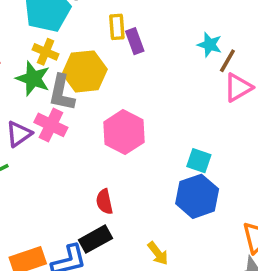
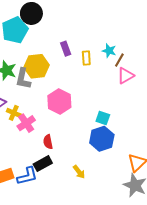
yellow rectangle: (117, 27) -> (86, 58), moved
yellow cross: (46, 52) -> (14, 113), moved
pink cross: (51, 125) -> (26, 123), moved, turned 30

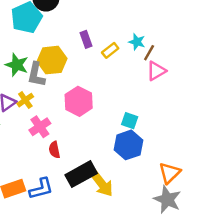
yellow rectangle: (86, 58) -> (110, 50), turned 56
yellow cross: (14, 113) -> (25, 100), moved, turned 32
red semicircle: (48, 142) -> (54, 150), moved
black rectangle: (43, 164) -> (81, 174), moved, size x1.4
yellow arrow: (79, 172) -> (102, 184), size x1.6

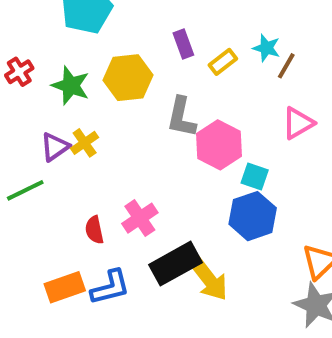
pink triangle: (156, 71) -> (298, 123), moved
gray L-shape: (36, 75) -> (181, 117), moved
pink hexagon: (79, 101) -> (219, 145), moved
pink cross: (40, 127) -> (140, 218), moved
red semicircle: (54, 150) -> (94, 230), moved

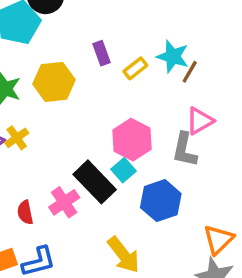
cyan star: (266, 48) -> (173, 56), size x1.4
gray L-shape: (181, 117) -> (185, 150), moved
cyan square: (255, 177) -> (124, 170), moved, turned 30
black rectangle: (175, 264) -> (95, 182), moved, turned 75

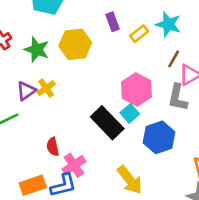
brown line: (190, 72) -> (174, 59), moved
pink cross: (64, 202) -> (74, 165), moved

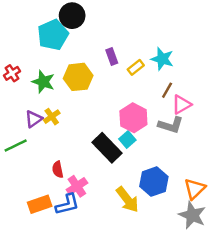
gray L-shape: (178, 97) -> (171, 125), turned -85
blue hexagon: (159, 137) -> (154, 182), moved

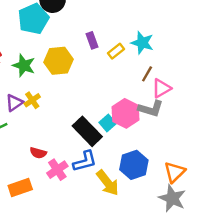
pink hexagon: (133, 118) -> (126, 113), moved
red semicircle: (58, 169) -> (38, 153), turned -63
blue L-shape: (67, 204) -> (85, 161), moved

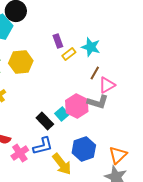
purple rectangle: (92, 40) -> (58, 41), moved
black rectangle: (87, 131) -> (45, 121), size x0.7

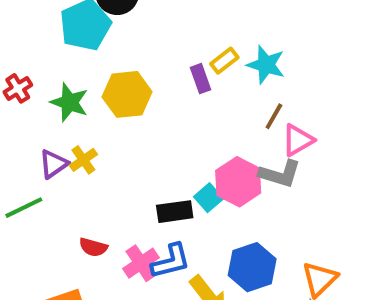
purple rectangle: (58, 41) -> (200, 79), moved
yellow rectangle: (69, 54) -> (224, 61), moved
black rectangle: (45, 121) -> (175, 212), turned -54
pink cross: (20, 153) -> (141, 263), moved

